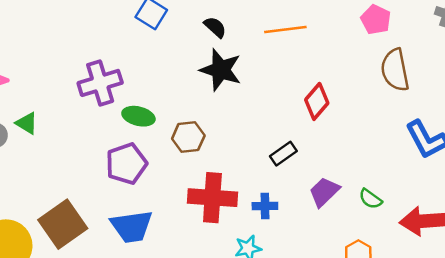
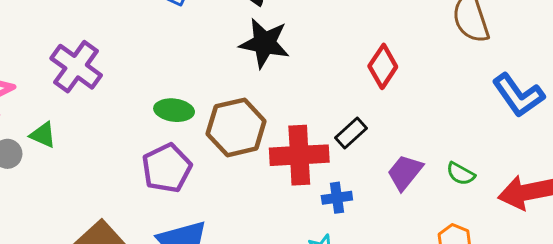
purple cross: (100, 83) -> (76, 67), moved, turned -30
brown hexagon: (188, 137) -> (236, 127), size x1.5
red cross: (212, 198) -> (299, 155), moved

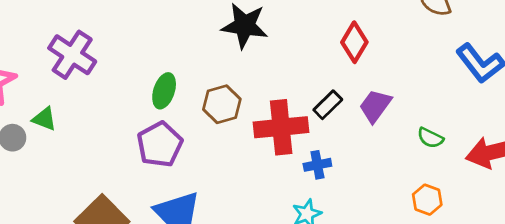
green ellipse: (174, 110) -> (164, 91), turned -76
brown hexagon: (236, 127) -> (222, 104), size x0.7
purple trapezoid: (405, 172) -> (375, 106), moved

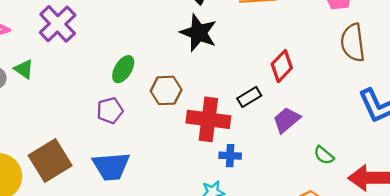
black rectangle: (328, 105) -> (249, 97), moved
purple pentagon: (160, 144) -> (110, 111), size x0.7

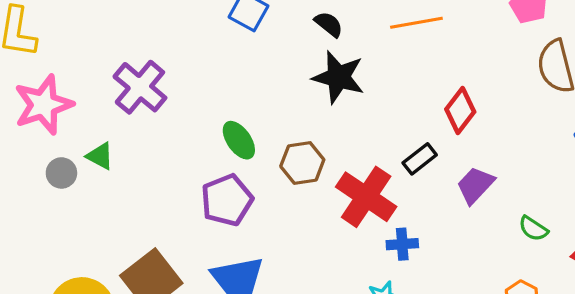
green ellipse: (123, 69) -> (239, 140), turned -60
purple pentagon: (110, 111) -> (227, 200), size x1.4
red cross: (208, 119) -> (366, 197), turned 33

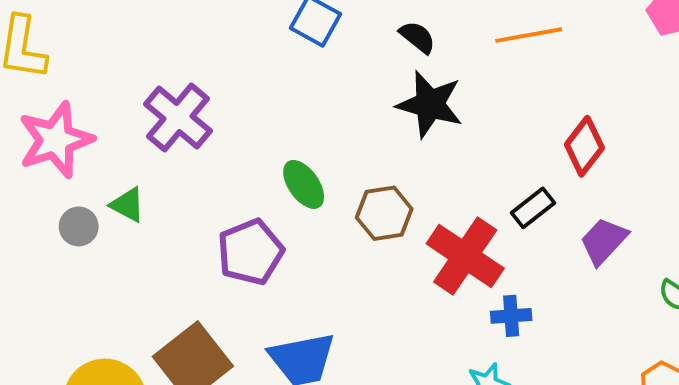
purple pentagon: (227, 200) -> (250, 252), moved

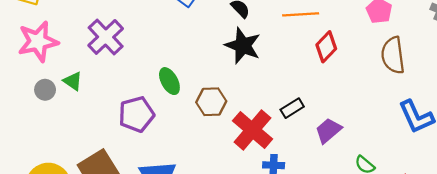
red diamond: (584, 146) -> (326, 47), moved

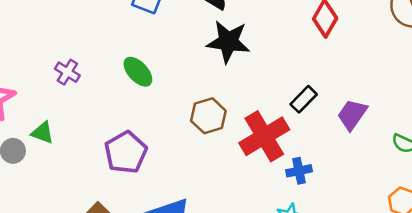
purple cross: (106, 37) -> (67, 72), size x0.6
green ellipse: (169, 81) -> (138, 72), moved
red cross: (252, 130) -> (264, 136), turned 33

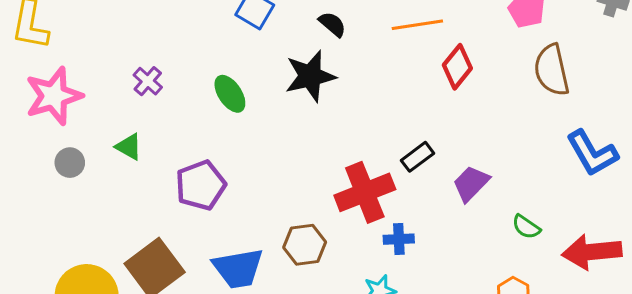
black star: (228, 42) -> (310, 76), moved, turned -30
brown hexagon: (208, 116) -> (305, 245), moved
green triangle: (42, 133) -> (129, 147), moved

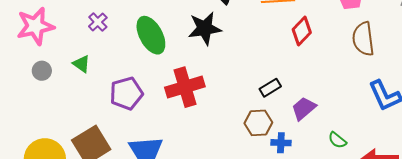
green ellipse: (230, 94) -> (151, 35), size x1.5
red cross: (365, 192) -> (185, 87), moved
blue cross: (399, 239) -> (281, 143), moved
brown hexagon: (305, 245) -> (258, 123), moved

